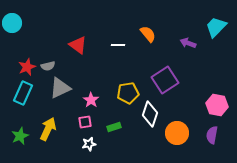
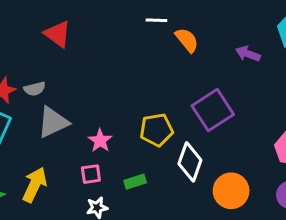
red triangle: (78, 45) -> (57, 34), moved
white line: (118, 45) -> (156, 20), moved

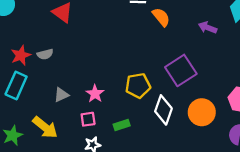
gray triangle: (53, 122) -> (61, 95), moved, size x0.6
yellow arrow: (35, 185) -> (45, 127), turned 104
orange circle: (231, 191) -> (202, 112), moved

